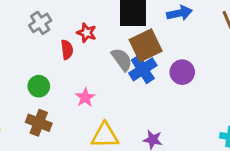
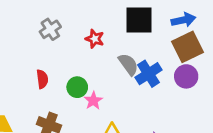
brown square: (146, 45) -> (187, 47), moved
red semicircle: (67, 50) -> (42, 79), moved
green circle: (39, 86) -> (77, 87), moved

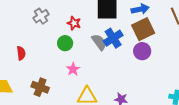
blue cross: (148, 74) -> (113, 38), moved
red semicircle: (42, 79) -> (21, 53), moved
green circle: (77, 87) -> (65, 43), moved

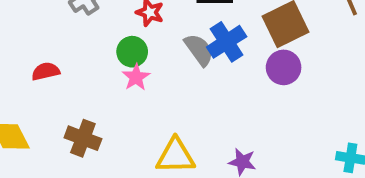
red semicircle: (21, 53) -> (46, 71), turned -96
pink star: (73, 69) -> (136, 77), moved

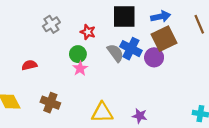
blue cross: (227, 42) -> (131, 49), turned -30
purple circle: (284, 67) -> (154, 57), moved

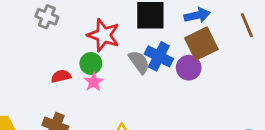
gray cross: (51, 24) -> (47, 17), moved, turned -35
red star: (88, 32) -> (104, 35), size x1.6
red semicircle: (29, 65) -> (61, 76), moved

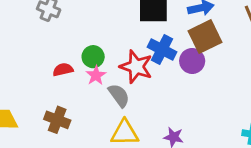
red star: (104, 35) -> (136, 67), moved
gray semicircle: (139, 62) -> (119, 95), moved

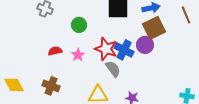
blue cross: (162, 49) -> (124, 50), moved
green circle: (93, 57) -> (79, 25), moved
gray semicircle: (119, 95) -> (113, 69), moved

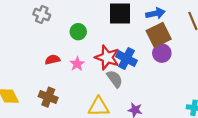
purple circle: (145, 45) -> (162, 53), moved

